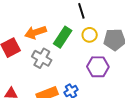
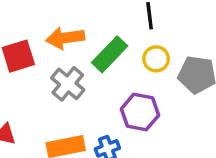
purple hexagon: (98, 67) -> (140, 112), moved

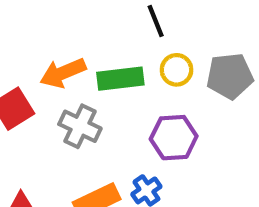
green rectangle: (110, 54) -> (120, 79), turned 54

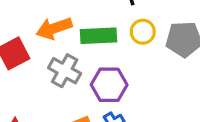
purple hexagon: (174, 138) -> (109, 85), moved

